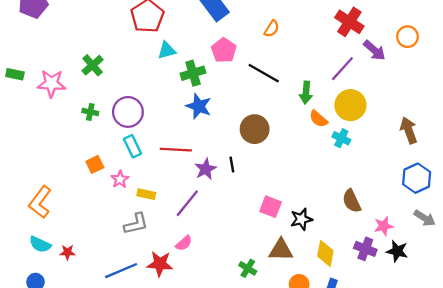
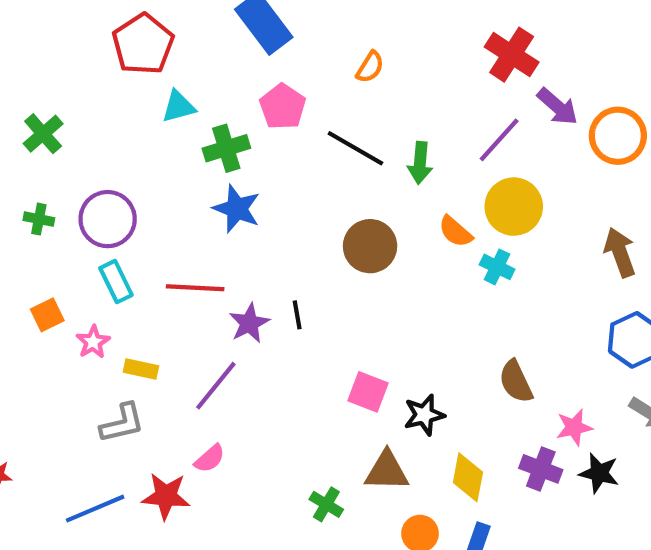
orange circle: (407, 37) -> (618, 136), moved, size x1.4
green arrow: (306, 93) -> (420, 163), moved
brown circle: (255, 129) -> (370, 246), moved

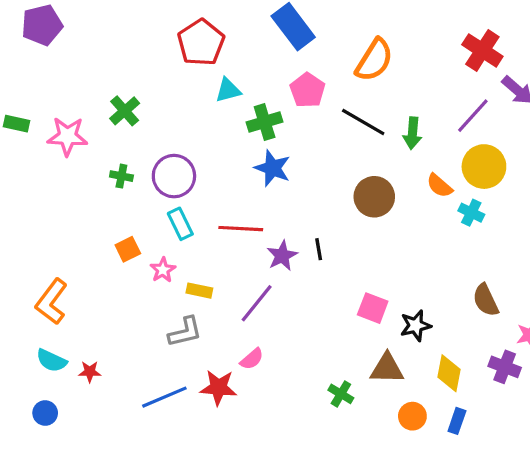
orange semicircle: (370, 67) -> (374, 60), size x1.8

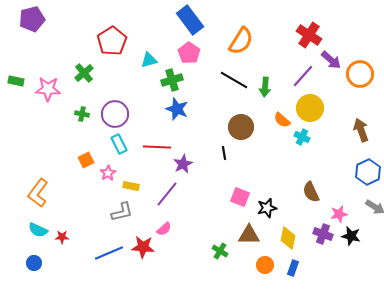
red pentagon: (201, 43) -> (112, 41), moved
pink pentagon: (308, 90) -> (189, 53), moved
black line: (319, 249) -> (224, 153), moved

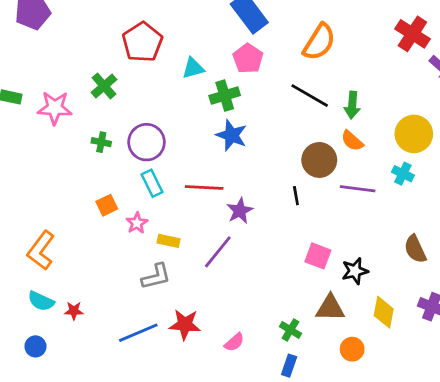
purple line: (303, 76) -> (358, 189), moved, turned 55
orange semicircle: (282, 120) -> (352, 141), moved
pink semicircle: (164, 229) -> (234, 342), moved
blue rectangle: (293, 268) -> (289, 366), moved

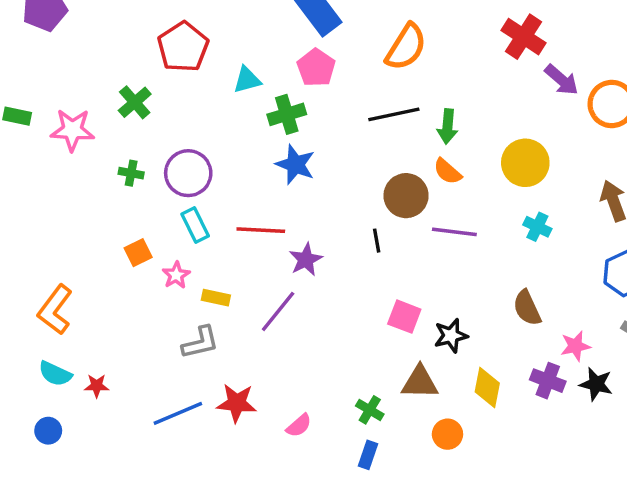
black line: (310, 96) -> (394, 114), turned -42
cyan cross: (403, 174) -> (537, 227), moved

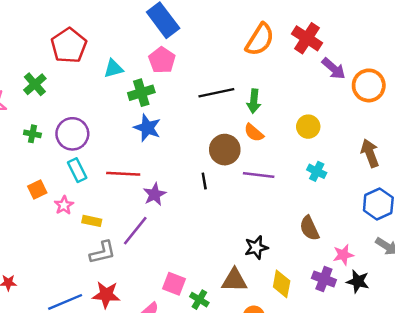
orange semicircle: (406, 47) -> (260, 40), moved
yellow circle: (525, 163) -> (308, 127), size x0.7
pink square: (404, 317) -> (174, 284), moved
gray L-shape: (200, 343) -> (103, 252), moved

